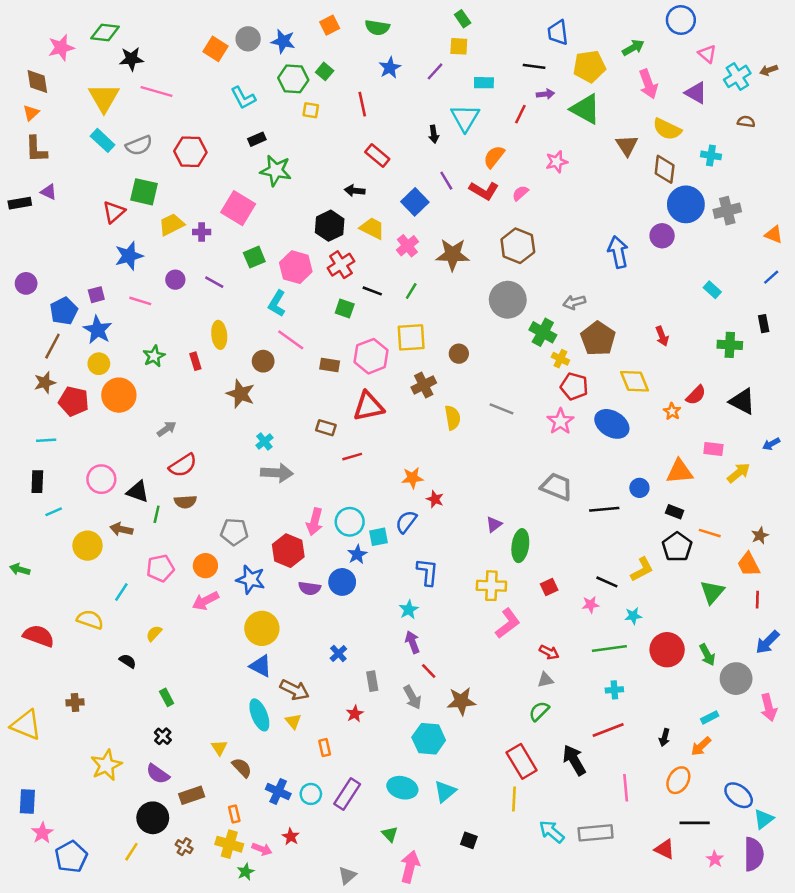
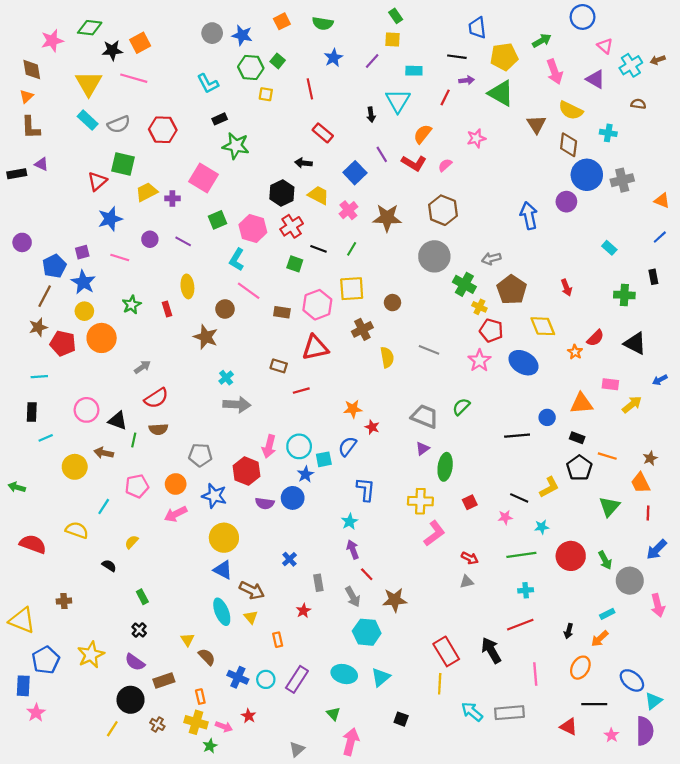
orange square: (215, 49) -> (140, 43), moved, turned 30
gray trapezoid: (557, 487) -> (425, 416), moved
green semicircle: (539, 711) -> (461, 407), moved
blue pentagon: (71, 857) -> (46, 660), moved

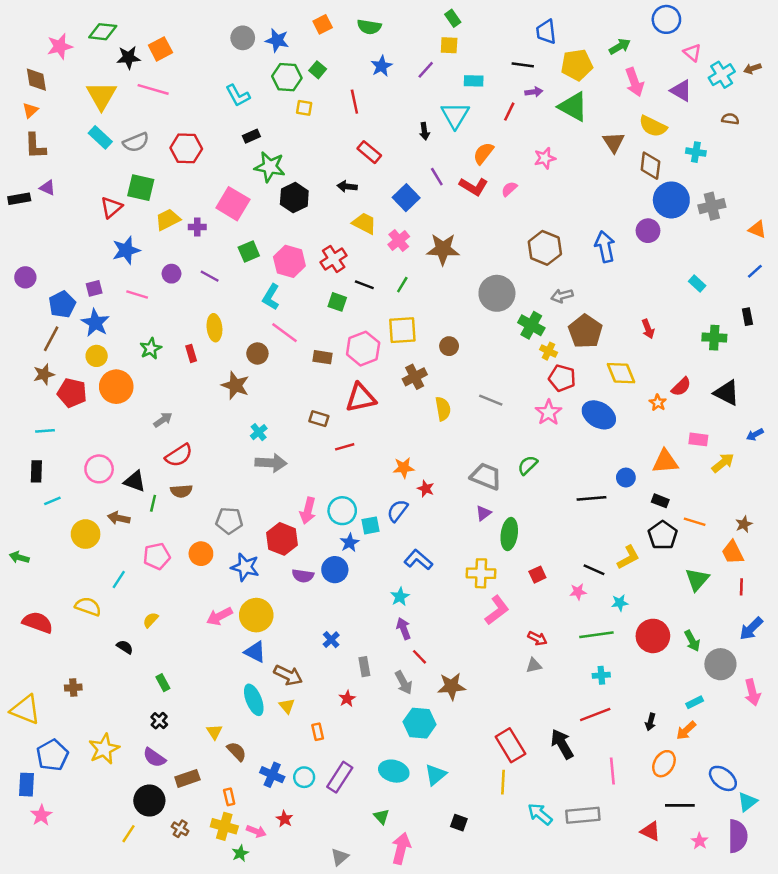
black hexagon: (282, 193) -> (294, 198), moved
brown hexagon: (443, 210) -> (545, 248), moved
blue L-shape: (366, 489) -> (418, 560), turned -55
pink arrow: (176, 514) -> (219, 616), moved

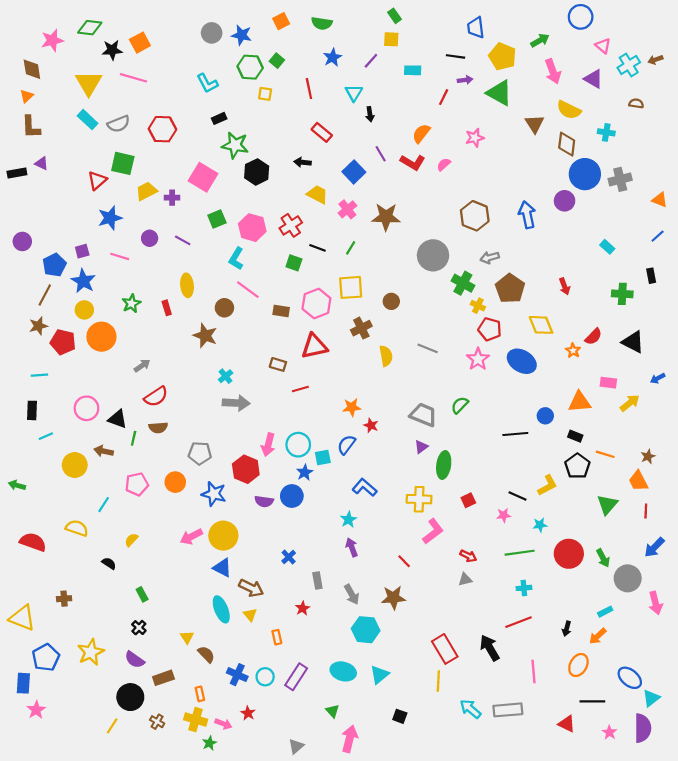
yellow pentagon: (577, 65) -> (503, 56), turned 30
cyan triangle: (455, 115) -> (354, 93), moved, size x0.7
red line: (420, 657) -> (404, 561), moved

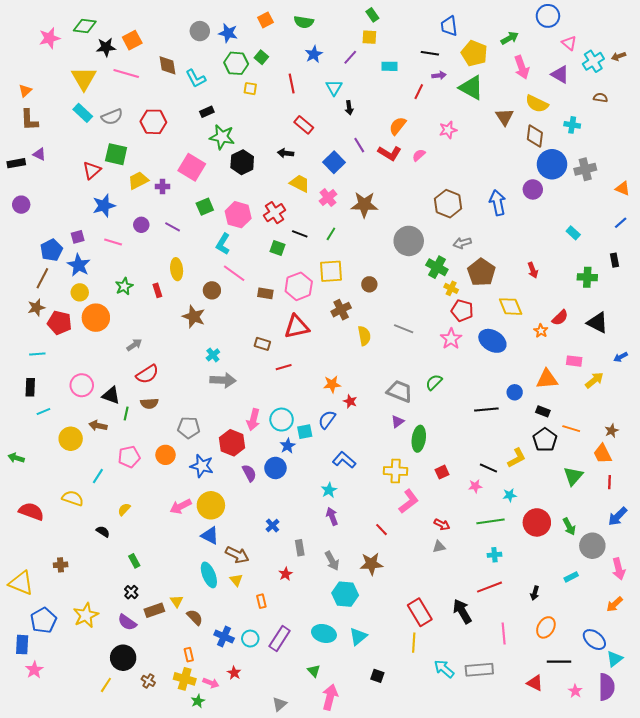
brown diamond: (32, 69) -> (168, 65), moved
purple circle: (22, 241) -> (21, 205), moved
purple semicircle: (264, 501) -> (249, 473), turned -126
orange arrow: (598, 636) -> (615, 604), moved
brown rectangle: (163, 678) -> (154, 610), moved

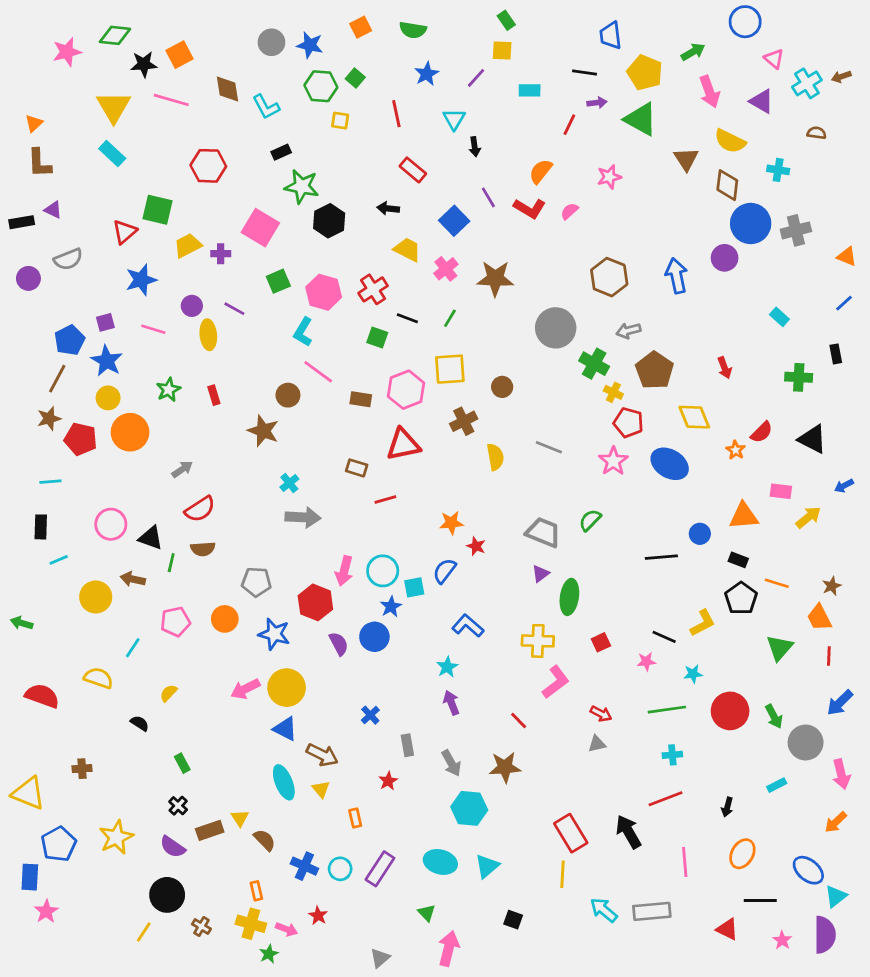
gray semicircle: (112, 117) -> (68, 259), moved
yellow ellipse: (177, 269) -> (208, 335), moved

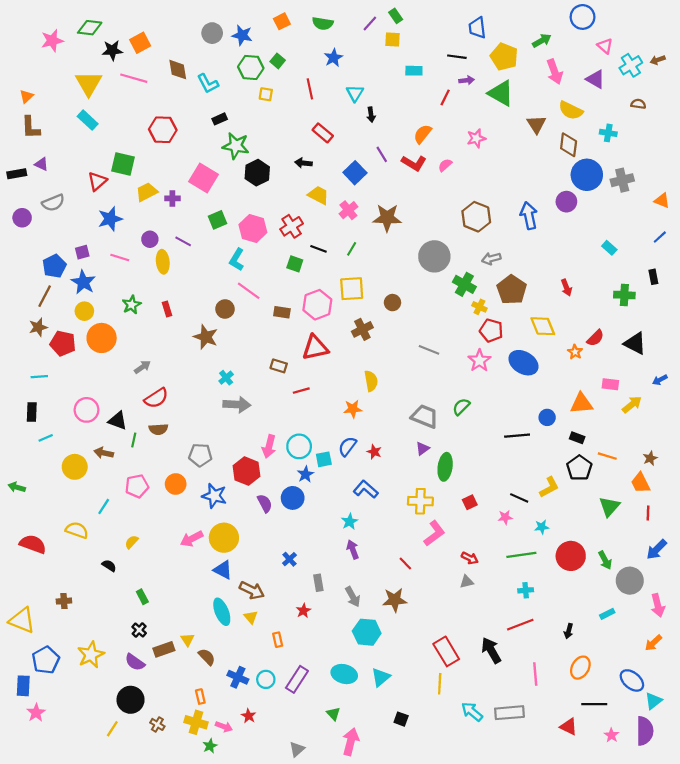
purple line: (476, 78) -> (370, 23), moved
yellow semicircle: (495, 457) -> (371, 381), moved
red star: (476, 546) -> (374, 452), moved

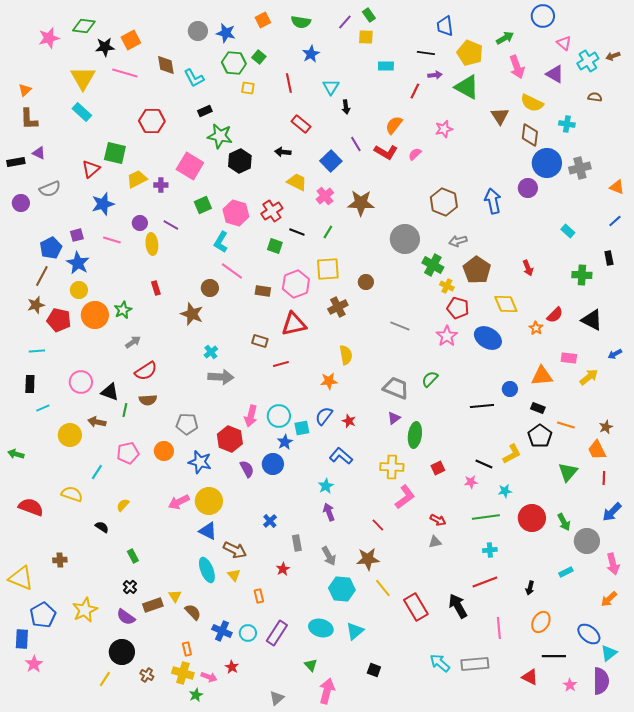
green star: (132, 305) -> (123, 310), moved
yellow line: (440, 684) -> (383, 588), moved, turned -42

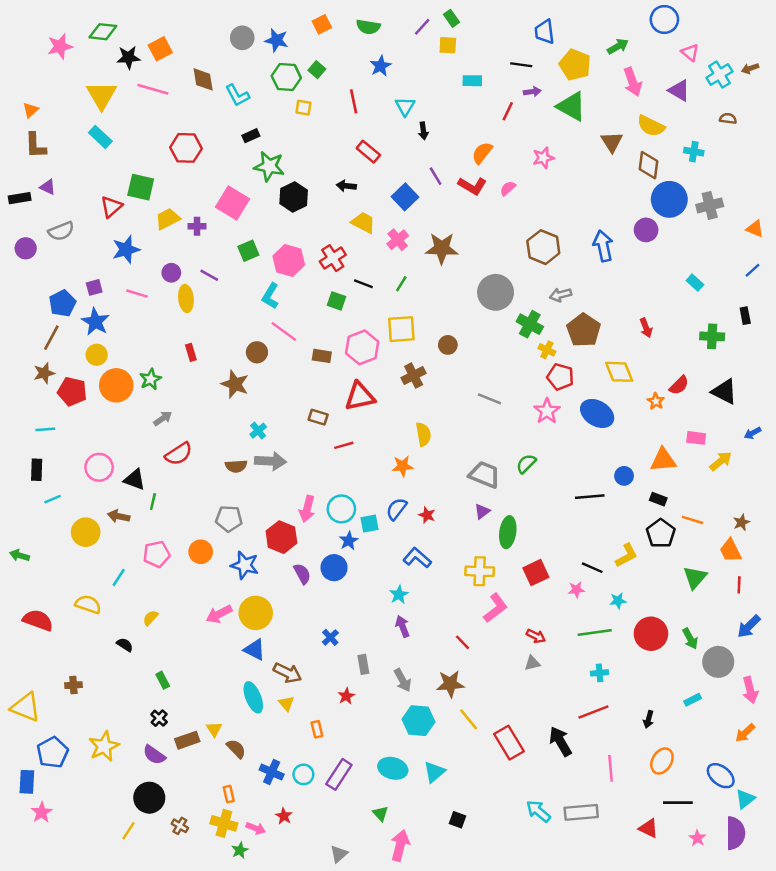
brown semicircle: (148, 400) -> (236, 466), moved
red square: (438, 468) -> (536, 573), size x1.5

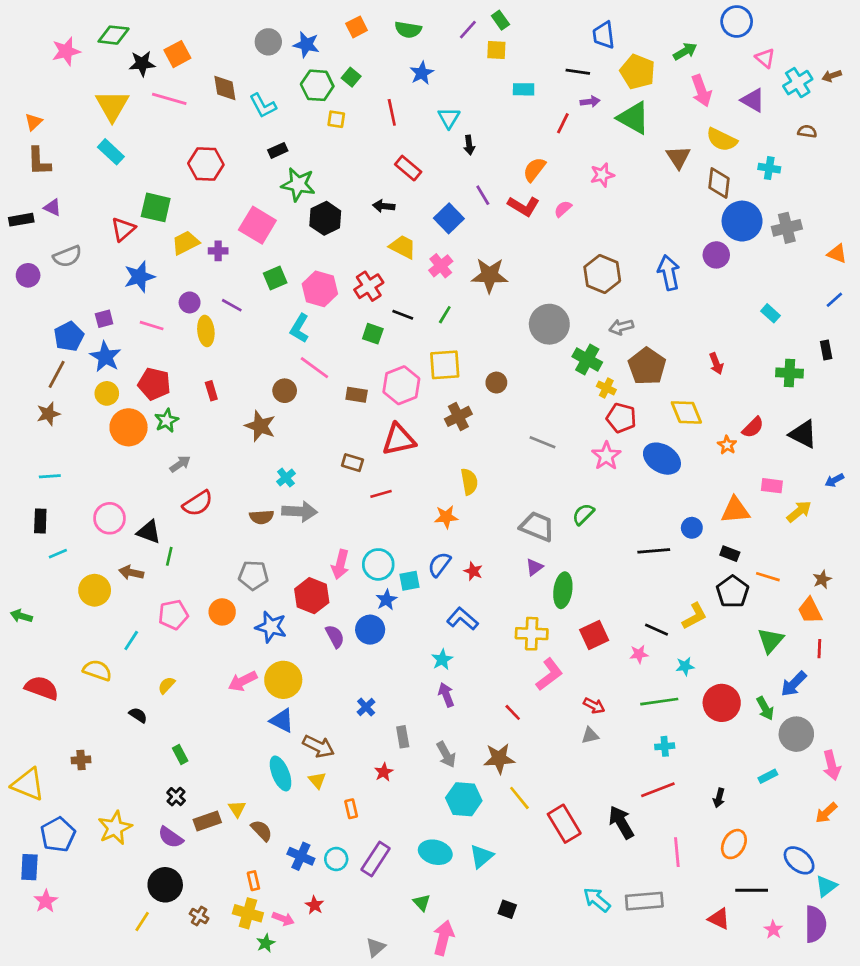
red pentagon: (72, 391) -> (154, 384), moved
blue arrow: (749, 626) -> (794, 684), moved

